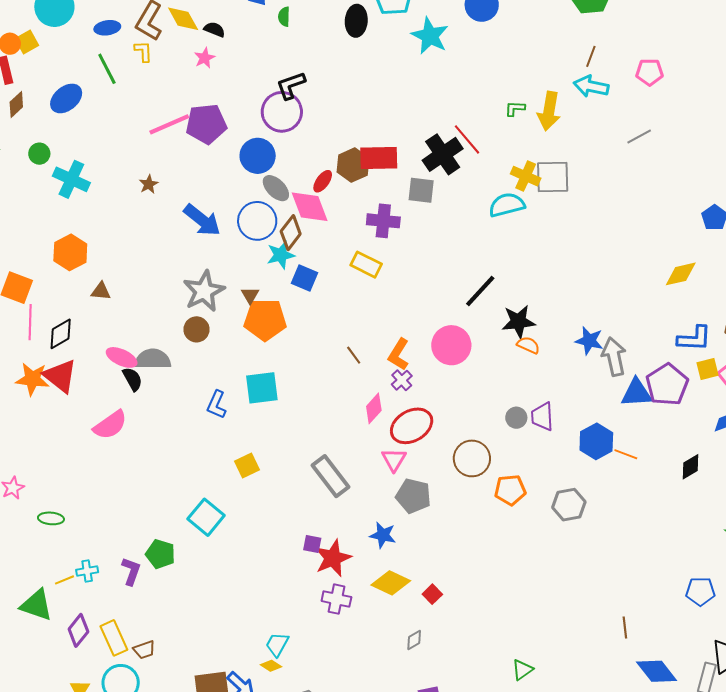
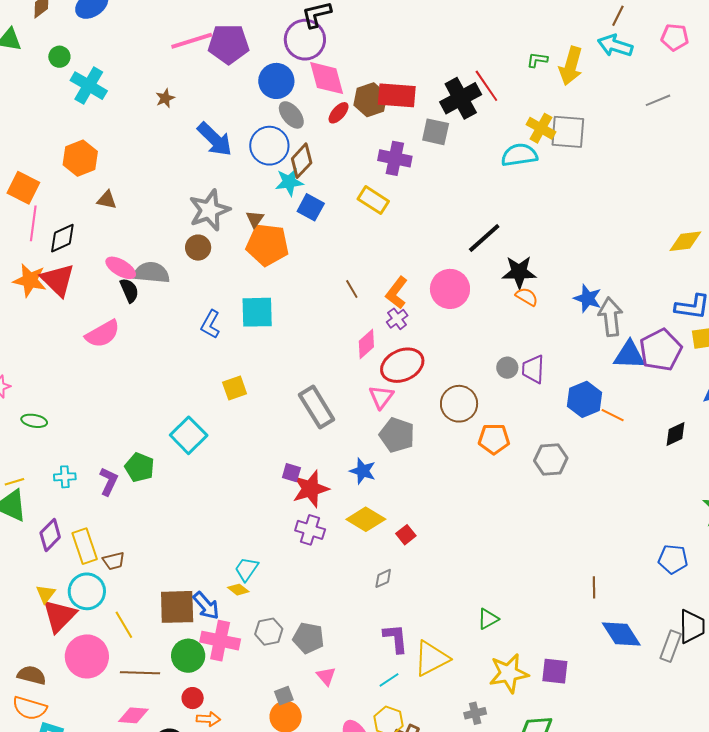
pink diamond: (310, 207) -> (327, 78), moved
yellow line: (64, 580) -> (14, 482), moved

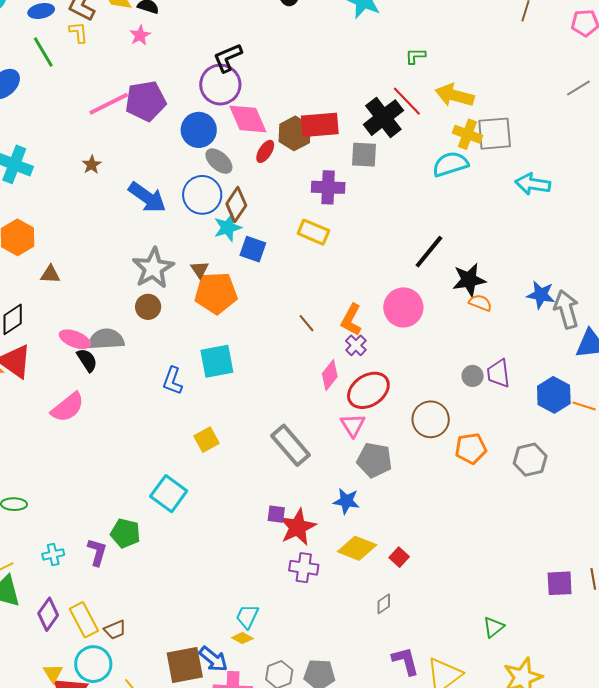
cyan arrow: (615, 46) -> (533, 184), moved
green L-shape: (537, 60) -> (415, 56), moved
yellow arrow: (571, 66) -> (455, 95), moved, turned 99
purple square: (555, 671) -> (560, 583), moved

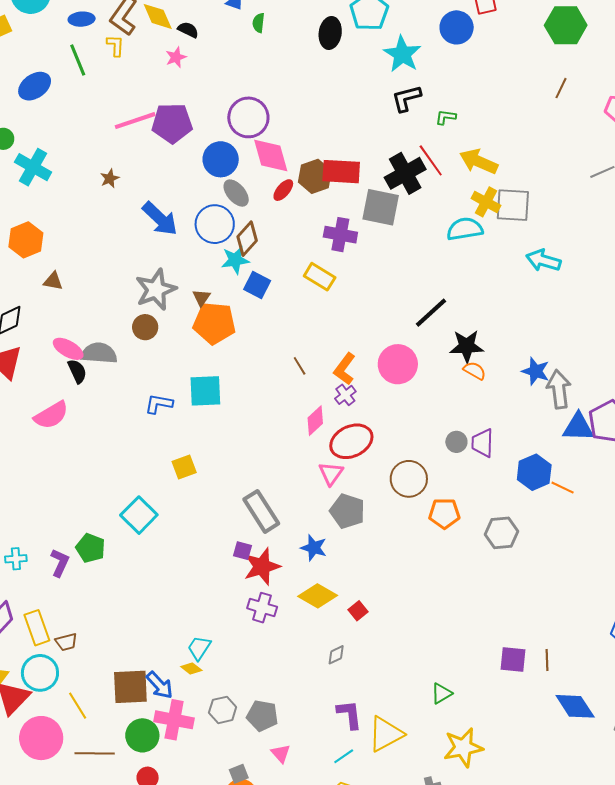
black L-shape: (228, 58) -> (406, 98), moved
gray square: (364, 155) -> (381, 207), size x1.4
blue L-shape: (173, 381) -> (159, 404), turned 72
gray rectangle: (291, 445) -> (261, 511), moved

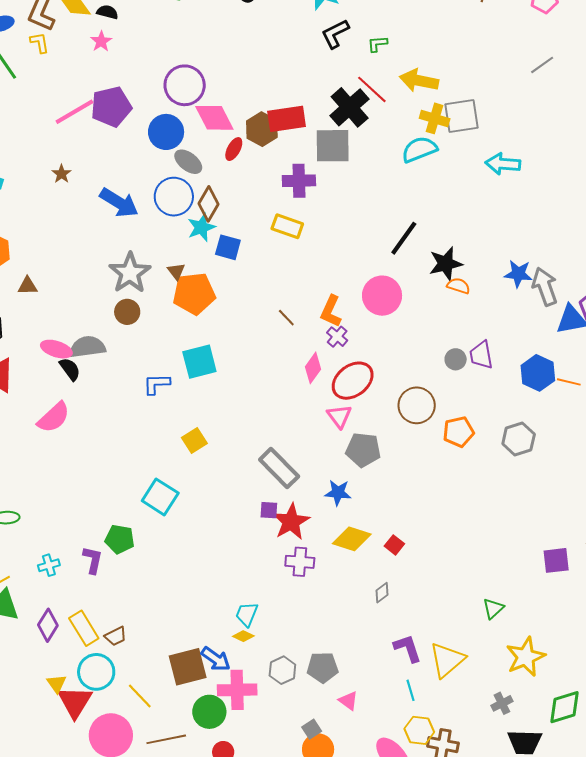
cyan line: (344, 756) -> (411, 690), turned -60

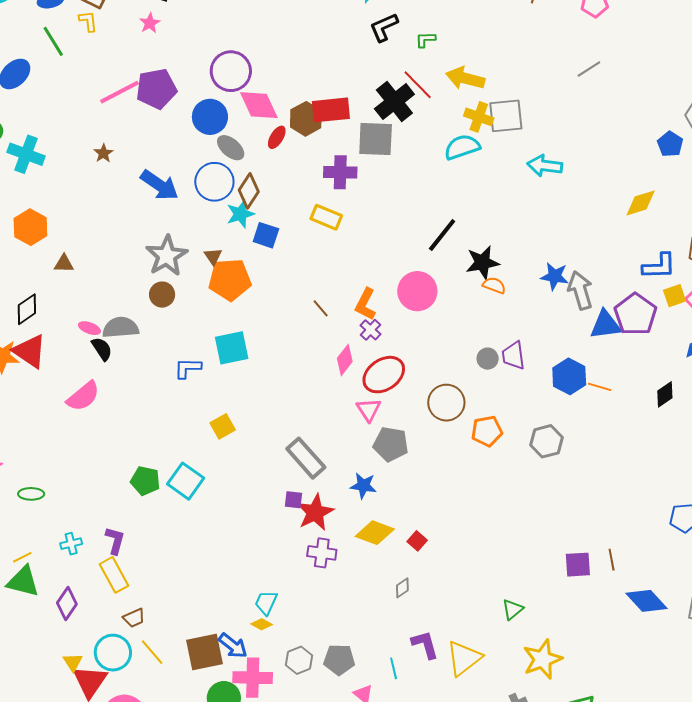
pink ellipse: (56, 349) -> (89, 328), size x0.7
green pentagon: (120, 539) -> (145, 481), moved
yellow rectangle: (84, 628) -> (114, 575), moved
cyan line: (411, 690) -> (394, 668), moved
yellow line: (140, 696) -> (152, 652), moved

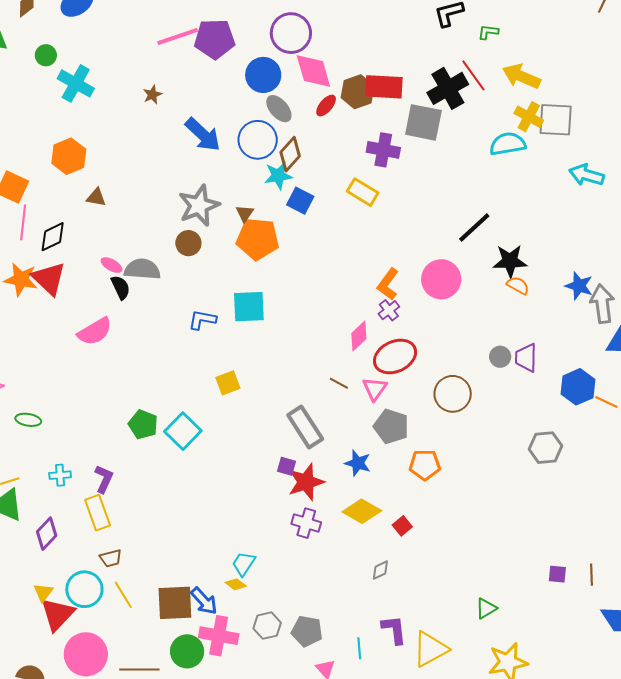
brown line: (321, 308) -> (339, 383), moved, turned -30
orange pentagon: (487, 431) -> (425, 465), moved
purple square: (578, 565) -> (557, 574), size x0.7

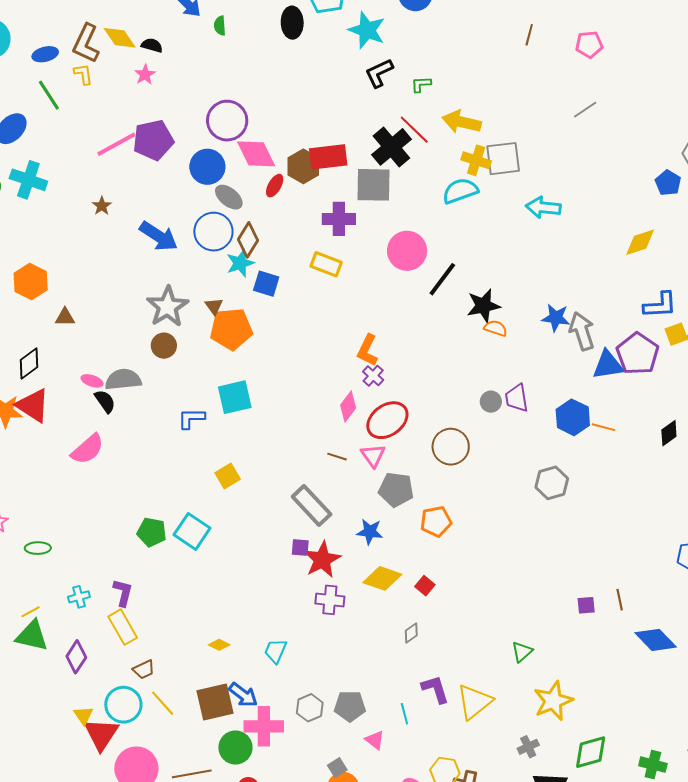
cyan cross: (76, 83) -> (28, 180), moved
pink circle: (441, 279) -> (407, 251), moved
yellow diamond: (236, 584) -> (219, 645), moved

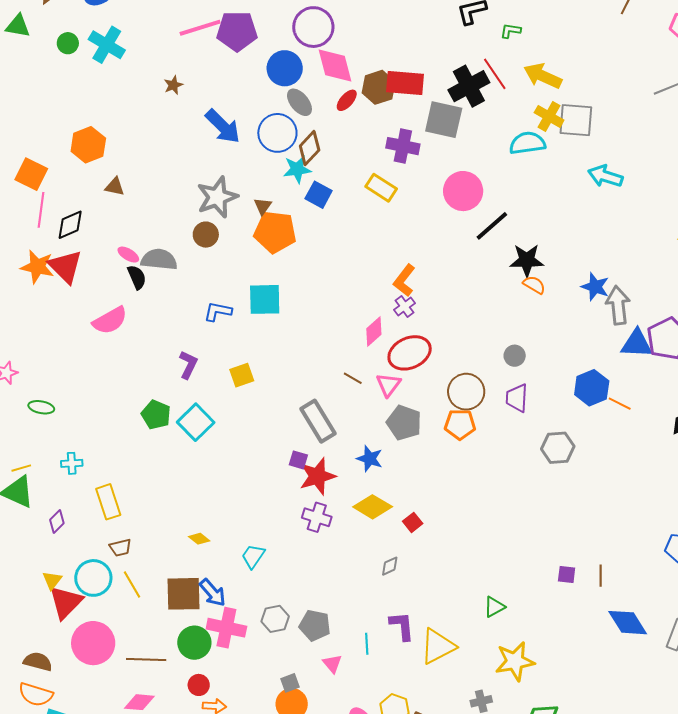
purple trapezoid: (517, 398) -> (517, 398), moved
orange pentagon: (436, 521) -> (460, 424), moved
purple L-shape: (123, 593) -> (188, 365), moved
purple diamond: (76, 657) -> (57, 522), size x0.7

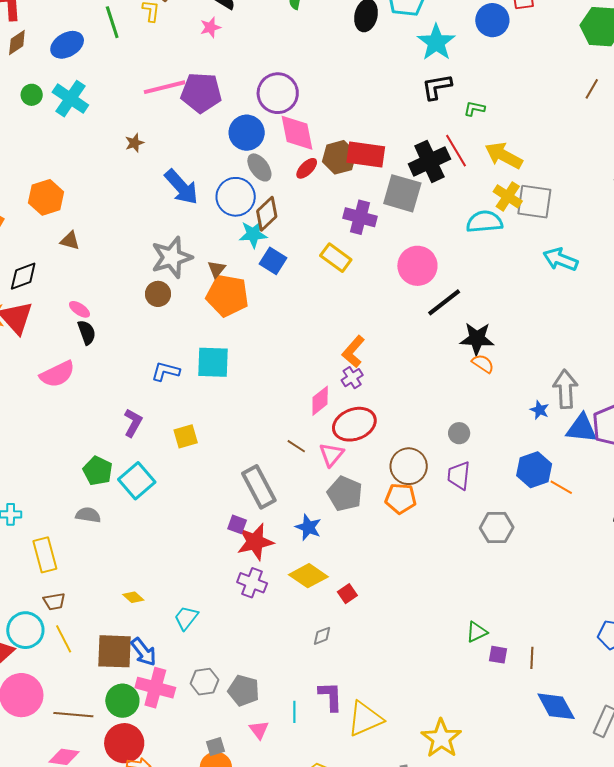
gray semicircle: (159, 260) -> (88, 515), moved, size x0.7
blue star: (595, 287) -> (540, 410), moved, size x0.7
green triangle: (494, 607) -> (477, 632), moved
yellow star: (515, 661) -> (441, 738), turned -30
red circle: (199, 685) -> (124, 743), size x1.8

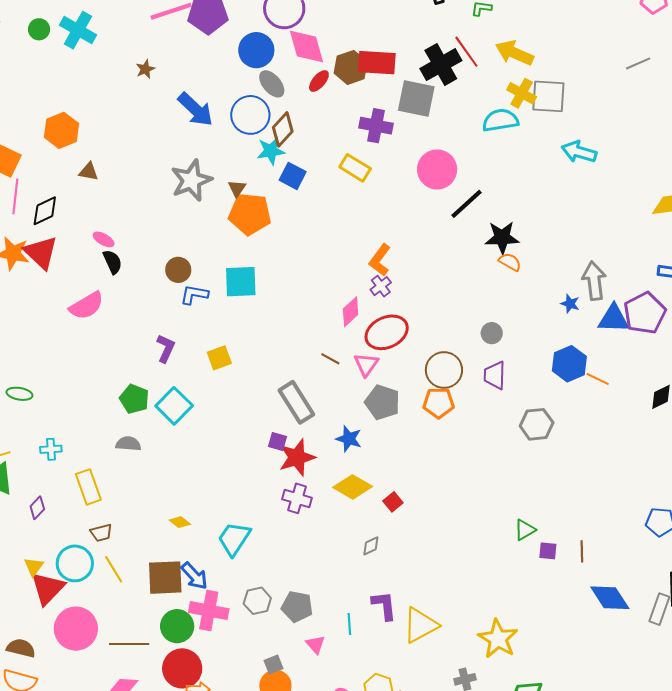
brown circle: (158, 294) -> (178, 270), moved
cyan trapezoid: (186, 618) -> (234, 539), size x1.4

